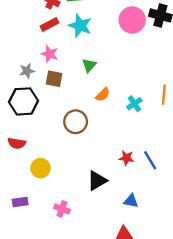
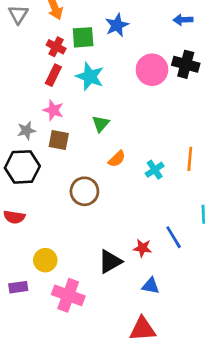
red rectangle: (50, 24) -> (53, 75), turned -36
red star: (126, 158) -> (143, 248), moved
yellow circle: (40, 168) -> (45, 260), moved
pink cross: (62, 209) -> (68, 295), size x1.6

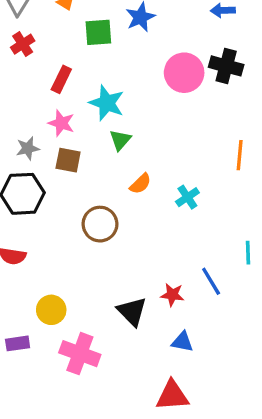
red cross: (56, 47) -> (23, 44), moved, turned 30
cyan star: (90, 76) -> (107, 103), moved
orange line: (190, 159) -> (240, 155), moved
black triangle: (110, 262) -> (132, 312), turned -45

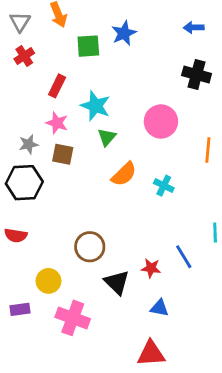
pink circle: (184, 73) -> (161, 121), moved
orange semicircle: (140, 184) -> (124, 174), size x1.4
cyan cross: (187, 197) -> (164, 186), turned -30
brown circle: (100, 224) -> (90, 247), moved

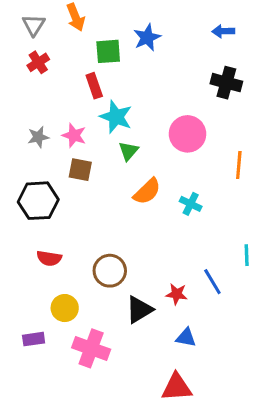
red rectangle: (57, 86) -> (94, 86), moved, turned -45
gray star: (29, 144) -> (38, 137), moved
red semicircle: (16, 235) -> (49, 258), moved
black triangle: (117, 282) -> (139, 310), turned 44

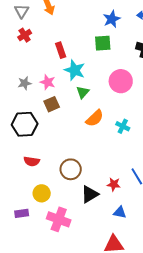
blue star: (147, 37) -> (112, 19), moved
green square: (108, 51) -> (103, 43), moved
brown square: (80, 170) -> (52, 104), turned -35

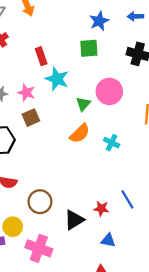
green triangle: (83, 92) -> (83, 104), moved
brown circle: (71, 169) -> (40, 202), moved
yellow circle: (42, 193) -> (13, 227), moved

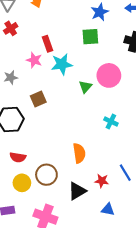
cyan star: (57, 79) -> (62, 64), turned -30
pink star: (26, 93) -> (34, 60), moved
orange semicircle: (80, 133) -> (79, 153), moved, turned -54
yellow circle: (13, 227) -> (22, 183), moved

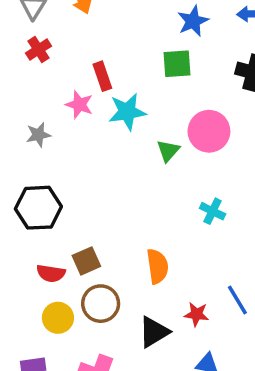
brown square: (38, 99) -> (86, 261), moved

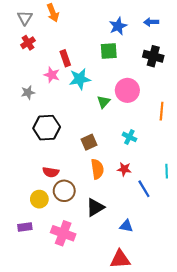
black hexagon: (38, 208) -> (47, 128), moved
brown square: (86, 261) -> (89, 142), moved
red semicircle: (51, 273) -> (51, 172), moved
red star: (197, 314) -> (124, 169), moved

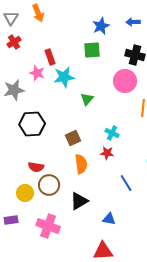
pink circle: (127, 90) -> (125, 81), moved
gray star: (28, 92) -> (14, 90), size x1.5
red star: (124, 169) -> (107, 153), moved

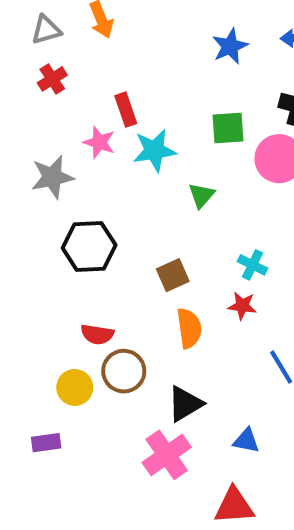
gray triangle: (11, 18) -> (46, 30), turned 42
green square: (92, 50) -> (228, 128), moved
pink cross: (48, 226) -> (167, 455), moved, turned 35

